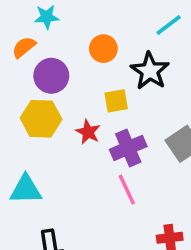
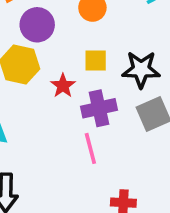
black star: (150, 71) -> (141, 69), moved, turned 30

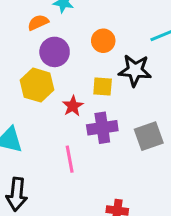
black star: (141, 69) -> (135, 70), moved
pink line: (90, 148) -> (70, 159), moved

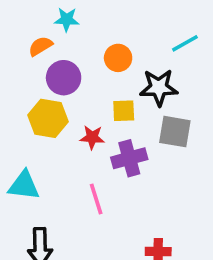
red star: (73, 106) -> (92, 137), turned -30
gray square: (149, 136) -> (175, 132), moved, turned 36

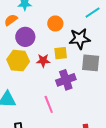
red star: (92, 137) -> (43, 61), moved

